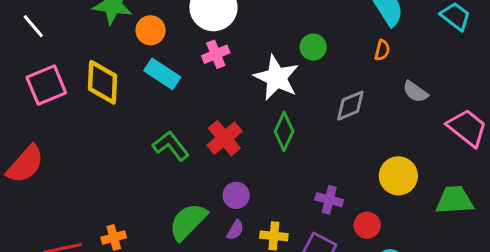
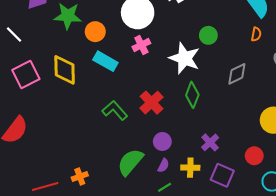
purple cross: (329, 200) -> (210, 142), moved, turned 36

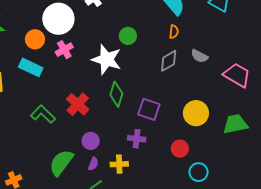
orange circle: (95, 32) -> (35, 39), moved
gray diamond: (237, 74) -> (169, 61), moved
purple cross: (210, 142) -> (137, 139), turned -36
purple square: (222, 175) -> (149, 109), moved

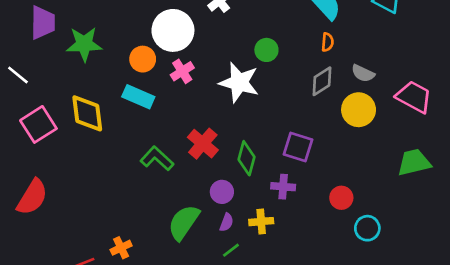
green diamond: (116, 94) -> (247, 158), moved
yellow circle: (196, 113) -> (359, 110), moved

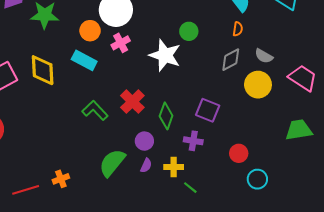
green line: (231, 250) -> (190, 188), moved, turned 72

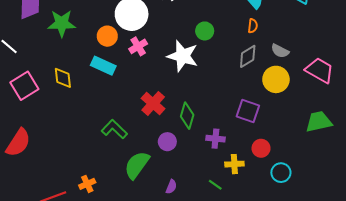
yellow diamond: (43, 70) -> (63, 78), size x0.7
green L-shape: (95, 110) -> (114, 129), moved
purple square: (208, 110) -> (248, 111), moved
purple semicircle: (146, 165) -> (171, 187), moved
yellow cross: (174, 167) -> (234, 164), moved

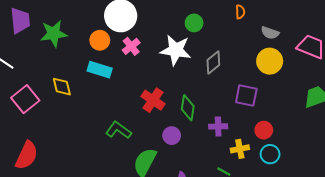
gray diamond: (248, 56) -> (213, 62), moved
cyan circle: (281, 173) -> (270, 154), moved

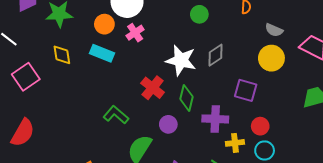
white star: (176, 50) -> (181, 60), moved
yellow diamond: (62, 87) -> (62, 55), moved
purple cross: (218, 126) -> (215, 119), size x1.4

